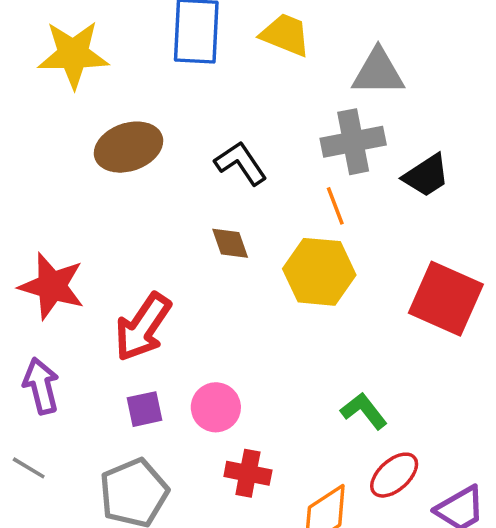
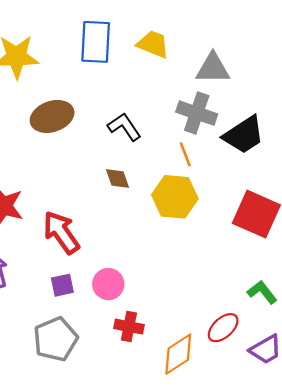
gray cross: (353, 142) -> (197, 113), turned 30
black trapezoid: (426, 176) -> (244, 135), size x1.4
red arrow: (143, 327) -> (61, 232), turned 111
green L-shape: (364, 411) -> (262, 292), moved

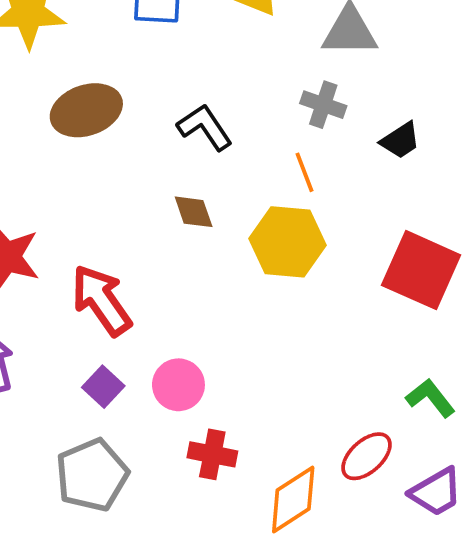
gray cross: (197, 113) -> (323, 105), size x0.7
black trapezoid: (244, 135) -> (400, 140), size x0.6
purple square: (62, 285) -> (103, 387), turned -35

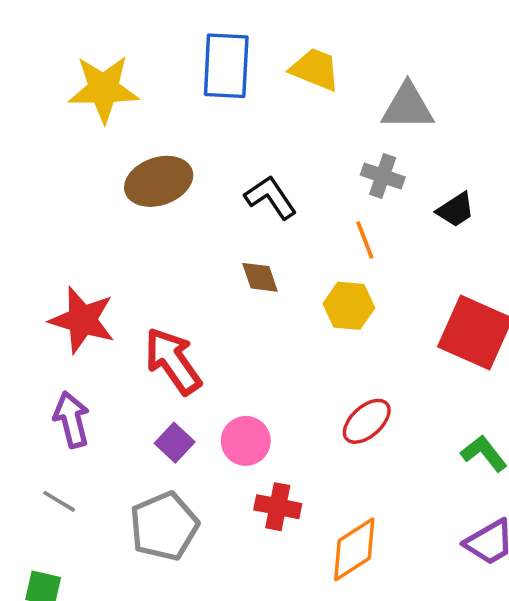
yellow hexagon: (288, 242) -> (349, 306), size x0.7
red ellipse: (366, 456) -> (367, 421), moved

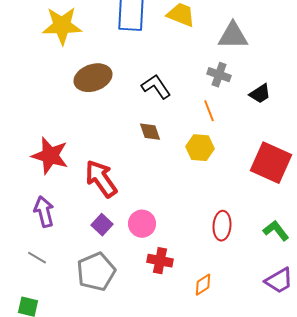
red ellipse: (367, 421) -> (222, 226), moved, turned -44
orange diamond: (354, 549) -> (203, 285), size x0.6

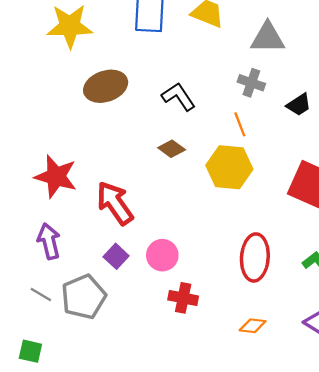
brown diamond: (150, 132) -> (172, 149), turned -35
yellow hexagon: (200, 148) -> (229, 167), size x1.4
red ellipse: (222, 226) -> (255, 257), size x1.4
gray pentagon: (96, 272) -> (84, 297), moved
orange diamond: (203, 285) -> (253, 326), moved, turned 40

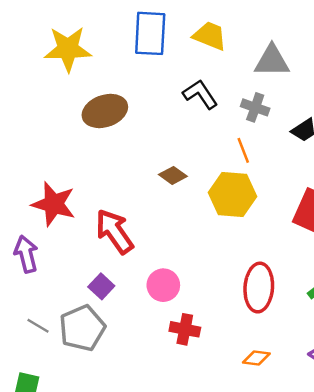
black L-shape: (178, 97) -> (200, 94), moved
purple arrow: (49, 241) -> (26, 254), moved
purple square: (116, 256) -> (101, 286), moved

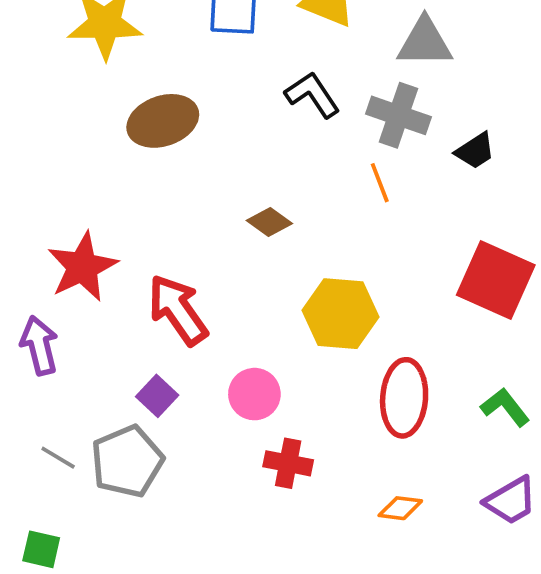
gray cross: (255, 107) -> (398, 115), size x1.4
yellow hexagon: (233, 194) -> (340, 314), moved
red star: (54, 204) -> (82, 267), turned 30

